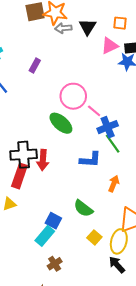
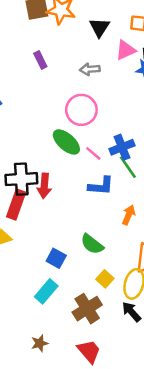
gray arrow: (63, 28) -> (90, 69), moved
purple rectangle: (35, 65) -> (40, 60), moved, turned -56
pink line: (94, 111) -> (93, 153), moved
cyan rectangle: (45, 236) -> (46, 291), moved
brown cross: (55, 264) -> (87, 309), moved, size x1.6

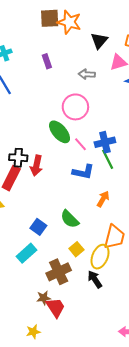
black cross: (21, 179) -> (18, 158), size x0.7
brown star: (40, 343) -> (44, 298), moved

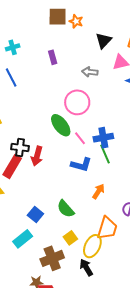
orange star: (69, 22) -> (76, 21), size x0.6

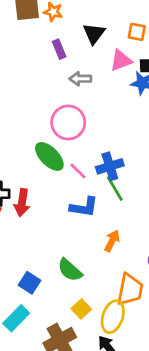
purple rectangle: (53, 57) -> (59, 49), moved

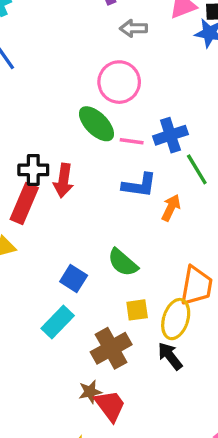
pink line: (78, 171) -> (132, 141), turned -36
green line: (115, 189) -> (197, 169), moved
orange arrow: (112, 241) -> (171, 208), moved
yellow square: (81, 309) -> (137, 310), turned 36

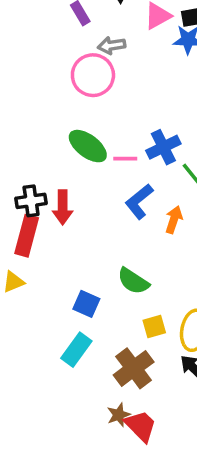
pink circle: (119, 82) -> (93, 75), moved
blue L-shape: (139, 185) -> (139, 202), turned 141

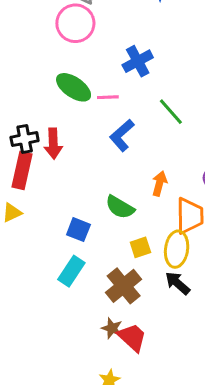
blue cross: (163, 147) -> (138, 61), moved
orange arrow: (174, 220) -> (159, 184), moved
brown star: (119, 415) -> (112, 328), turned -30

